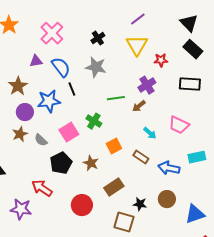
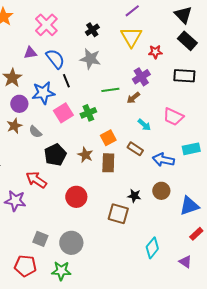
green cross: (94, 121) -> (88, 113), turned 35
pink square: (69, 132) -> (63, 113), moved
brown rectangle: (114, 187) -> (108, 163), moved, turned -54

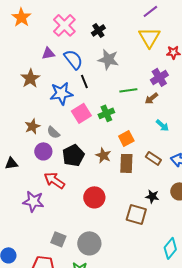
black cross: (92, 30) -> (98, 30), moved
purple circle: (19, 104) -> (43, 151), moved
brown rectangle: (135, 149) -> (153, 158), moved

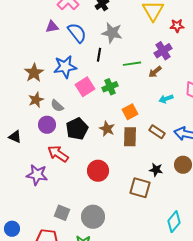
brown star: (30, 78) -> (34, 73), moved
black line: (84, 81) -> (99, 55), moved, turned 32
cyan arrow: (162, 125) -> (166, 99), turned 120
black triangle: (11, 163) -> (15, 137), turned 32

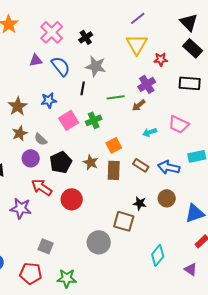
blue star: (65, 67) -> (49, 100), size x0.7
red circle: (98, 171) -> (72, 199), moved
gray circle: (93, 217) -> (99, 242), moved

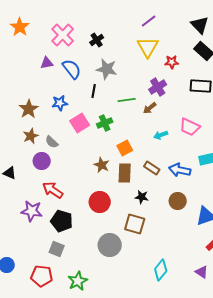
black pentagon: (61, 162) -> (62, 221), moved, turned -30
red circle: (72, 199) -> (100, 202), moved
black star: (140, 203) -> (142, 197), moved
cyan diamond: (158, 255) -> (161, 270), moved
green star: (67, 278) -> (78, 281), turned -30

